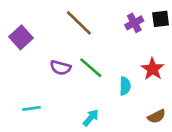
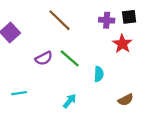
purple cross: (134, 23) -> (107, 20), turned 32
purple semicircle: (60, 68) -> (44, 58), turned -42
red star: (153, 69) -> (122, 44), moved

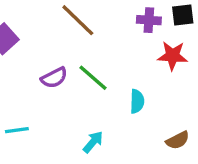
red star: (122, 44) -> (173, 56), turned -30

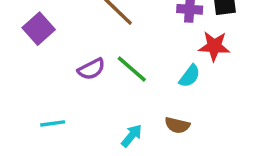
cyan semicircle: (137, 101) -> (190, 76), moved, turned 35
brown semicircle: (178, 140) -> (177, 125), moved, turned 40

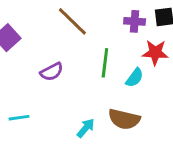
green line: (132, 69) -> (105, 63), moved, turned 56
brown semicircle: (177, 125) -> (124, 119), size x1.5

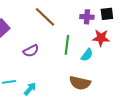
cyan arrow: (86, 128) -> (30, 89), moved

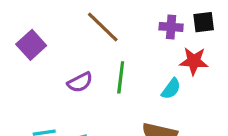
green line: (67, 45) -> (121, 77), moved

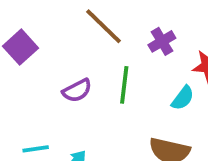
purple cross: (171, 27) -> (162, 41), moved, turned -35

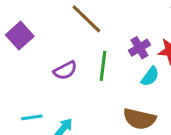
purple cross: (162, 41) -> (139, 48), moved

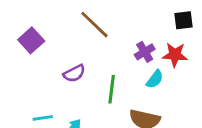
green line: (103, 66) -> (112, 89), moved

